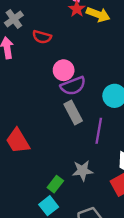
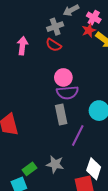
gray cross: (14, 19) -> (55, 27), moved

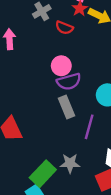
red semicircle: (54, 45) -> (64, 28), moved
green rectangle: (29, 169) -> (43, 174), size x1.6

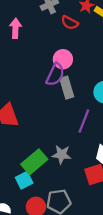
purple semicircle: (69, 82) -> (55, 74), moved, turned -55
gray rectangle: (66, 107) -> (67, 88), moved

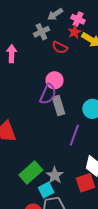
gray star: (62, 155) -> (55, 175), moved, turned 30
cyan square: (24, 180) -> (46, 190), moved

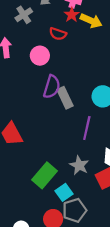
gray cross: (41, 32) -> (24, 15), moved
pink circle: (55, 80) -> (40, 56), moved
gray star: (55, 175) -> (79, 165), moved

